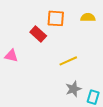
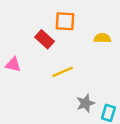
yellow semicircle: (88, 17) -> (102, 38), moved
yellow line: (68, 61) -> (63, 72), moved

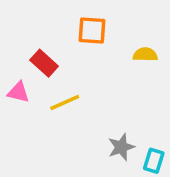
red rectangle: (44, 39) -> (44, 63), moved
yellow line: (63, 72) -> (65, 103), moved

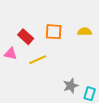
orange square: (92, 31) -> (54, 32), moved

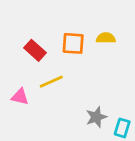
yellow semicircle: (85, 32) -> (106, 38), moved
pink triangle: (11, 54) -> (20, 97), moved

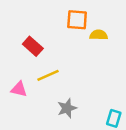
orange square: (73, 43) -> (77, 20), moved
gray star: (96, 117) -> (67, 108), moved

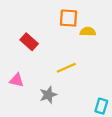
yellow line: (48, 75) -> (66, 68), moved
gray star: (67, 108) -> (48, 95), moved

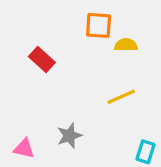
yellow line: (66, 68) -> (121, 97), moved
pink triangle: (17, 80) -> (24, 149), moved

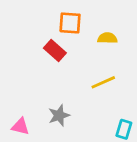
orange square: (99, 25) -> (70, 23), moved
red rectangle: (42, 59) -> (55, 51), moved

